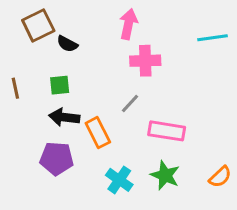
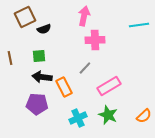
black semicircle: (67, 44) -> (44, 29), turned -48
pink rectangle: (167, 131) -> (109, 86), turned -40
cyan cross: (119, 180) -> (78, 118), turned 30

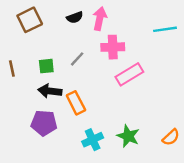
black semicircle: (44, 29) -> (75, 17), moved
gray line: (85, 68) -> (77, 59), moved
pink rectangle: (109, 86) -> (129, 74), moved

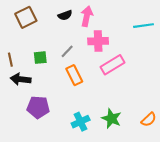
black arrow: (50, 91) -> (21, 79), moved
orange rectangle: (76, 103) -> (74, 75), moved

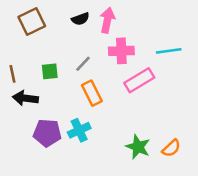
cyan line: (144, 26) -> (169, 51), moved
orange semicircle: (149, 120) -> (171, 148), moved
cyan cross: (81, 122) -> (79, 130), moved

